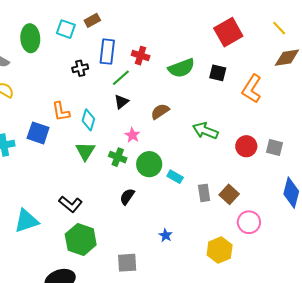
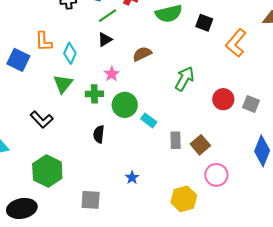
green arrow: (205, 131) -> (185, 79), turned 90
green cross: (118, 157) -> (94, 94), turned -30
black semicircle: (127, 197) -> (99, 134), turned -36
black L-shape: (71, 204) -> (42, 120), moved

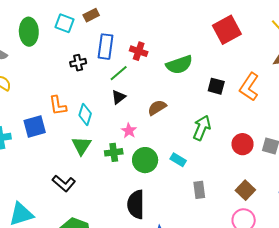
black square: (204, 23) -> (216, 86), moved
blue square: (18, 60) -> (35, 126), turned -35
cyan rectangle: (149, 120) -> (178, 160), moved
black semicircle: (99, 134) -> (136, 204), moved, size x1.6
brown square: (200, 145) -> (245, 190), moved

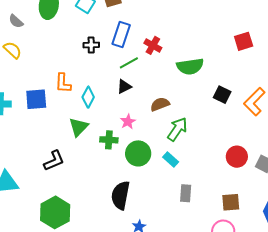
red square: (227, 30) -> (244, 41), size x0.7
green arrow: (202, 128) -> (177, 129), moved
black L-shape: (64, 183) -> (54, 161), turned -75
brown square: (245, 190) -> (231, 202), turned 30

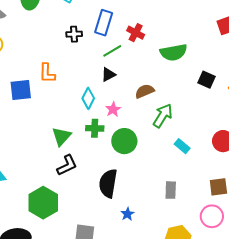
cyan diamond: (88, 97) -> (88, 98), moved
green triangle: (78, 127) -> (61, 136), moved
cyan rectangle: (171, 160) -> (182, 146), moved
black L-shape: (54, 161) -> (67, 165), moved
gray rectangle: (186, 193) -> (171, 190), moved

